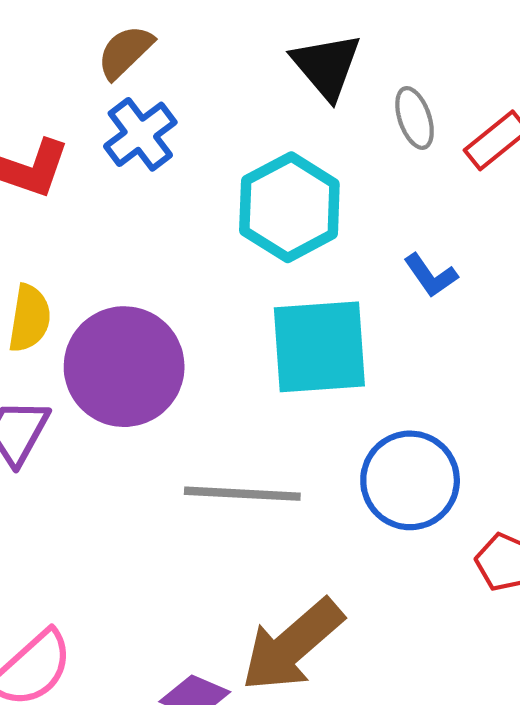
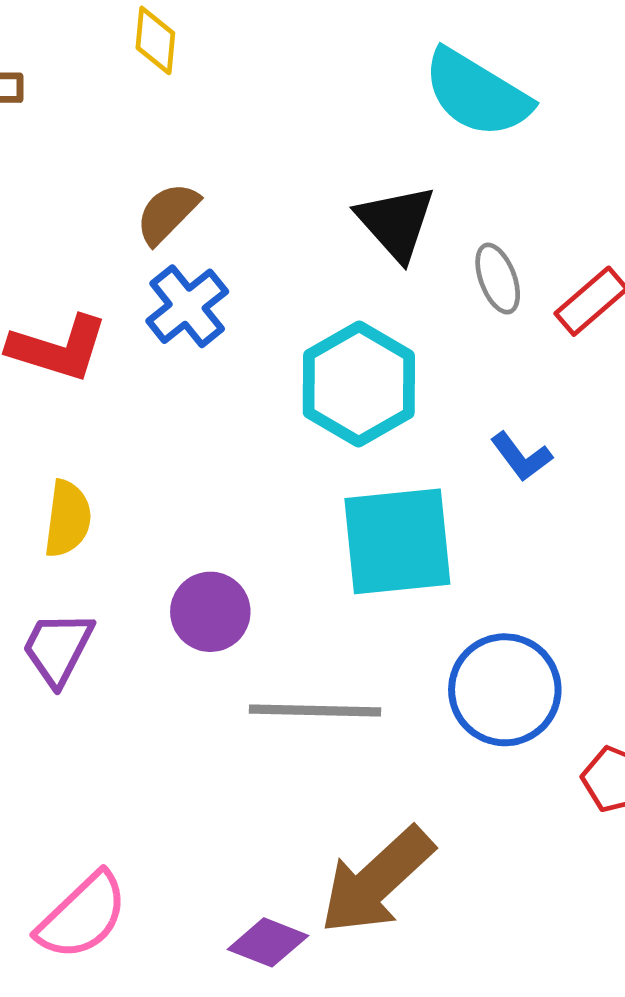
purple circle: (124, 367) -> (210, 612), moved, size x0.6

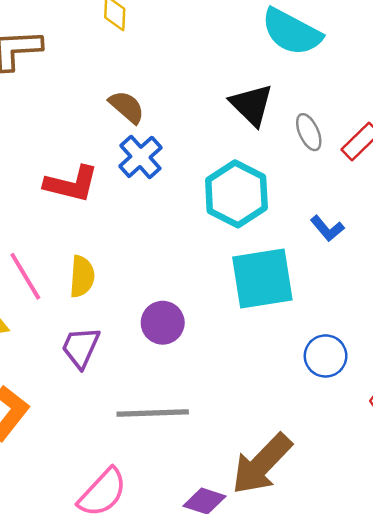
brown semicircle: (167, 213) -> (127, 107), turned 90
blue circle: (505, 690) -> (326, 356), size x0.7
gray line: (315, 711) -> (153, 413), moved

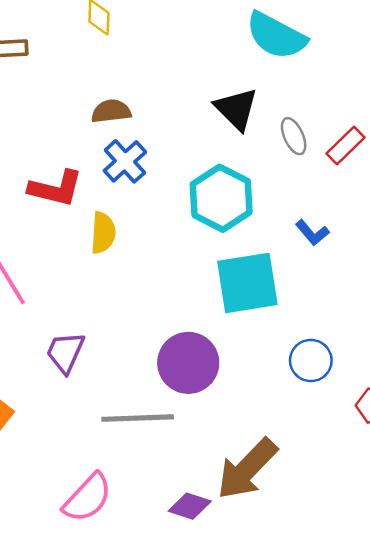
brown semicircle: (127, 107) -> (111, 111), turned -48
yellow semicircle: (82, 276) -> (103, 233), moved
purple circle: (163, 323) -> (188, 363), moved, size x1.4

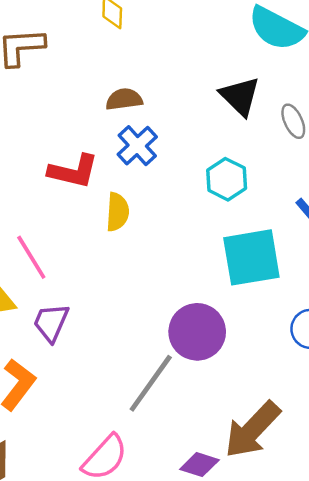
cyan hexagon: (221, 198) -> (227, 179), size x0.7
purple trapezoid: (65, 352) -> (51, 323), moved
gray line: (138, 418) -> (151, 383), turned -52

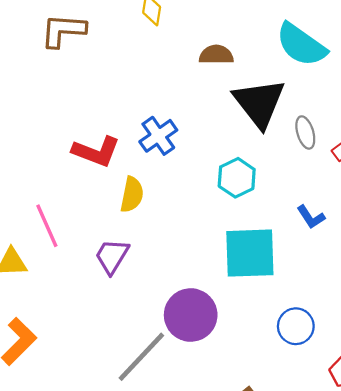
black triangle: (240, 96) -> (259, 103), size x1.4
brown semicircle: (124, 99) -> (216, 55), moved
purple trapezoid: (51, 323) -> (112, 256), moved

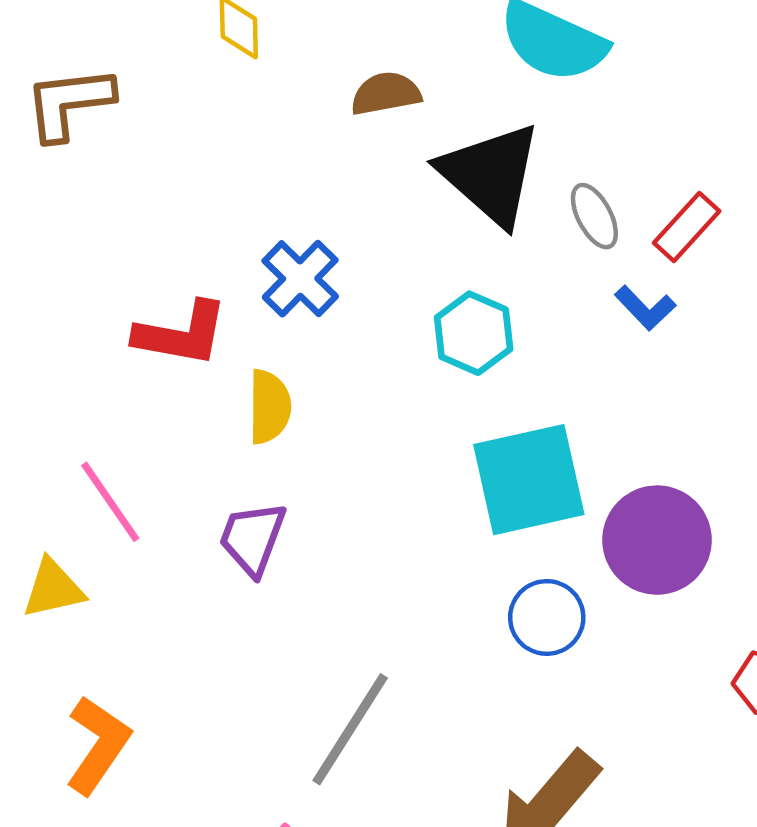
blue L-shape: (311, 217) -> (645, 308), moved
purple circle: (191, 315) -> (657, 540), moved
blue circle: (296, 326) -> (547, 617), moved

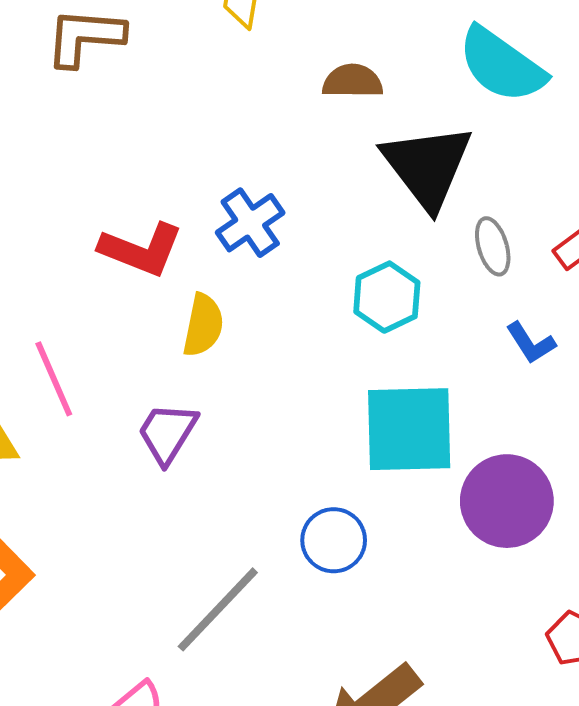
gray ellipse: (594, 216) -> (493, 246), moved
blue L-shape: (645, 308) -> (531, 343), moved
blue circle: (547, 617) -> (334, 540), moved

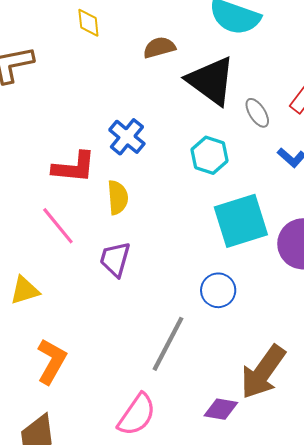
pink line: (54, 379) -> (58, 226), moved

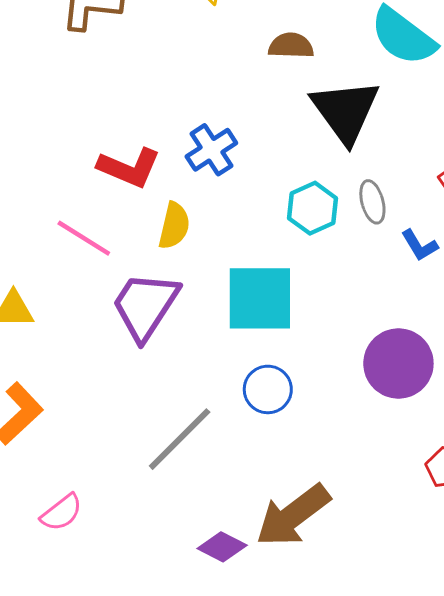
gray ellipse: (257, 113) -> (372, 202), moved
cyan square: (241, 221) -> (260, 298), moved
pink line: (58, 226) -> (84, 238), turned -36
purple trapezoid: (115, 259) -> (145, 306), size x1.5
pink semicircle: (137, 415) -> (61, 513), moved, size x0.7

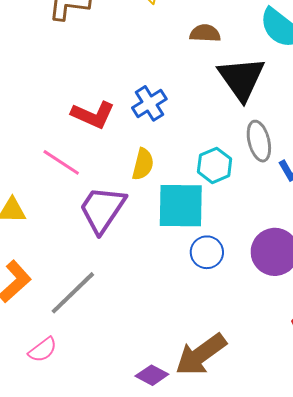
gray ellipse: (372, 202) -> (259, 141), size x1.4
cyan hexagon: (312, 208) -> (215, 165), moved
yellow semicircle: (174, 226) -> (143, 164), moved
blue circle: (268, 389) -> (207, 252), moved
gray line: (180, 439) -> (73, 293), moved

